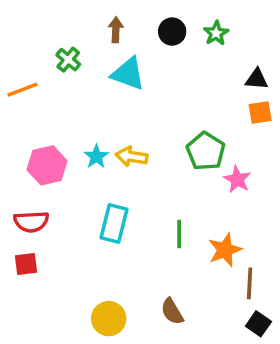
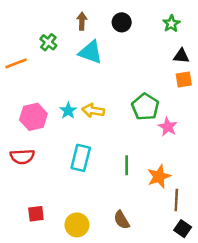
green star: (216, 33) -> (171, 24), moved
red square: (26, 264) -> (36, 214), moved

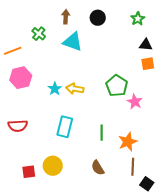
pink hexagon: (33, 117) -> (21, 78), moved
brown line: (176, 200) -> (133, 167), moved
brown semicircle: (122, 220) -> (98, 168), moved
yellow circle: (77, 225) -> (53, 166), moved

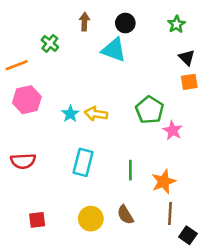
cyan triangle: (73, 42) -> (114, 50), moved
black triangle: (146, 45) -> (187, 58), turned 40
yellow circle: (53, 166) -> (91, 219), moved

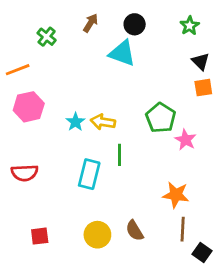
brown arrow: (84, 22) -> (91, 23), turned 30
green cross: (50, 43) -> (47, 37), moved
green line: (130, 170) -> (119, 155), moved
orange star: (164, 182) -> (176, 195), turned 30

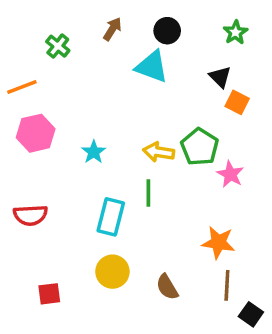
black triangle: (201, 61) -> (220, 77), moved
orange square: (203, 88) -> (237, 102), moved, turned 36
yellow arrow: (103, 122) -> (159, 152), moved
yellow circle: (97, 235) -> (112, 272), moved

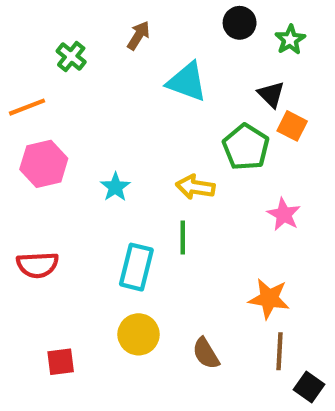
black circle: (167, 31) -> (240, 23), moved
green pentagon: (200, 147) -> (246, 147), moved

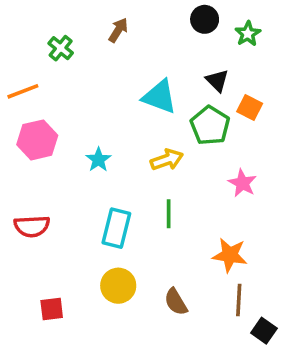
cyan triangle: (187, 82) -> (160, 97), moved
black triangle: (271, 94) -> (217, 81), moved
yellow arrow: (195, 187) -> (167, 160), turned 152
green line: (183, 238) -> (169, 214), moved

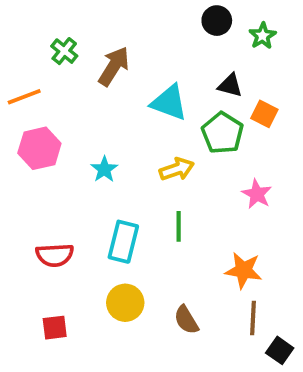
brown arrow: (118, 30) -> (114, 66), moved, size x1.5
black triangle: (217, 81) -> (230, 85), turned -30
red semicircle: (32, 226) -> (55, 255), moved

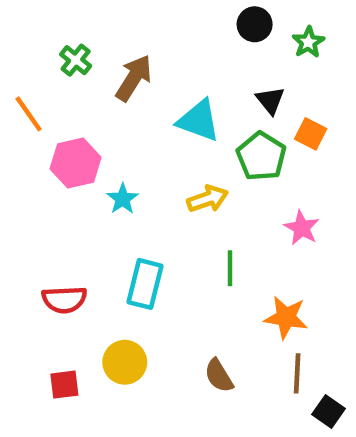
black triangle: (230, 85) -> (270, 100), turned 36
orange line: (24, 97) -> (29, 114), turned 76
pink hexagon: (39, 148) -> (76, 163), moved
green line: (179, 226) -> (230, 268), moved
yellow circle: (125, 303) -> (125, 362), moved

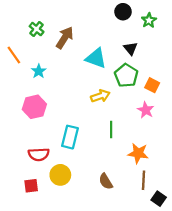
orange square: (311, 134) -> (152, 85), moved
pink hexagon: (76, 163) -> (34, 107), moved
cyan star: (123, 199) -> (39, 71), moved
red semicircle: (64, 300) -> (39, 154), moved

